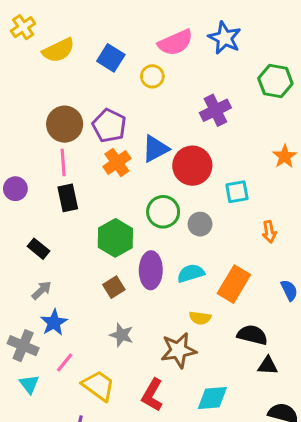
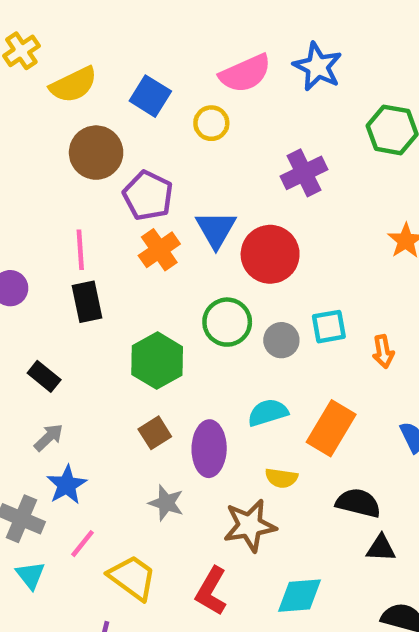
brown circle: (65, 124) -> (96, 153), moved
blue triangle: (155, 149) -> (216, 229), turned -32
cyan square: (237, 192) -> (329, 327), moved
purple ellipse: (151, 270) -> (209, 449), moved

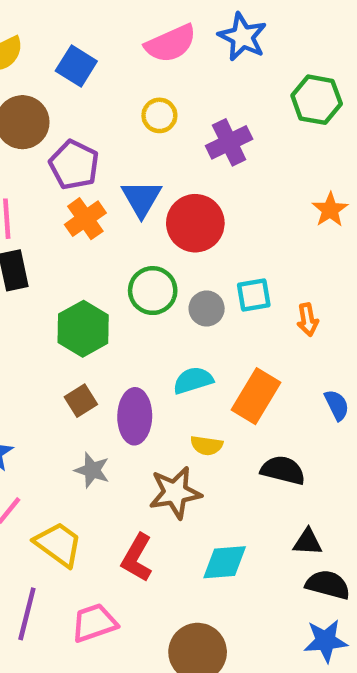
yellow circle: (211, 123) -> (159, 115), moved
black triangle: (381, 548) -> (308, 542), moved

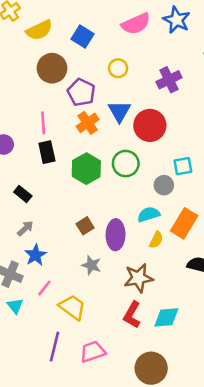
yellow circle: (159, 115) -> (118, 68), moved
gray circle: (207, 309) -> (164, 185), moved
green hexagon: (83, 329) -> (86, 169), moved
yellow semicircle: (207, 445) -> (156, 240), moved, turned -72
red L-shape: (137, 558) -> (132, 315), moved

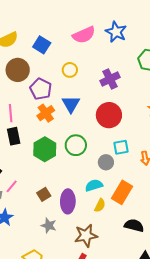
red circle: (150, 125) -> (109, 115), moved
pink line: (44, 288) -> (12, 186), moved

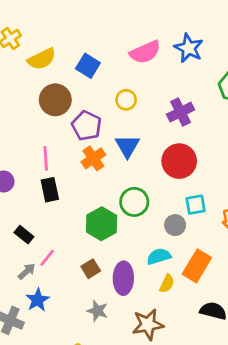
green hexagon: (45, 149) -> (102, 224), moved

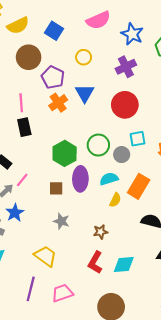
blue star: (189, 48) -> (132, 34), moved
green circle: (134, 202) -> (98, 145), moved
brown square: (91, 269) -> (56, 188), turned 32
purple ellipse: (123, 278) -> (80, 179), moved
brown star: (148, 324) -> (100, 232), size x0.6

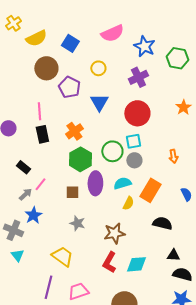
orange cross: (58, 103) -> (74, 131), moved
cyan square: (138, 139) -> (133, 141), moved
brown star: (100, 232) -> (114, 233), size x1.5

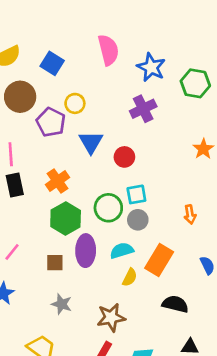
pink semicircle: (112, 33) -> (108, 50), turned -80
yellow circle: (98, 68) -> (75, 103), moved
red circle: (137, 113) -> (124, 157), moved, size x0.6

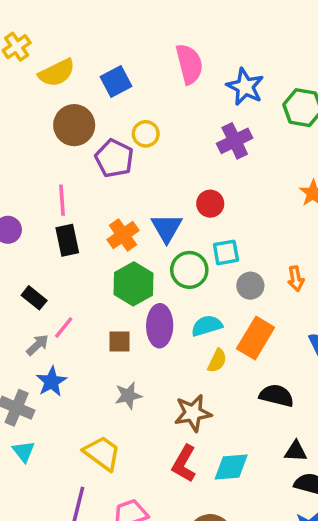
blue square: (52, 63) -> (116, 82), turned 30
blue triangle: (91, 142) -> (167, 228), moved
gray circle: (138, 220) -> (250, 286), moved
gray star: (62, 304) -> (128, 396), turned -30

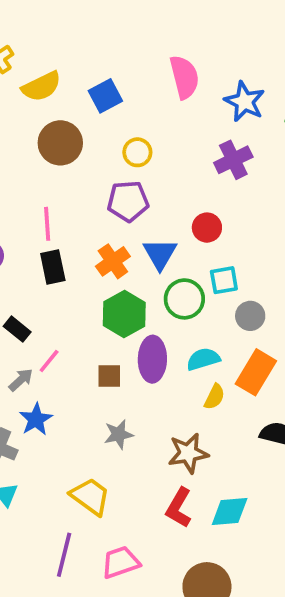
purple pentagon: (114, 158) -> (128, 201), moved, turned -30

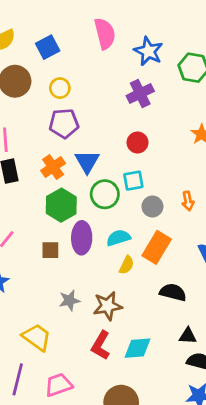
yellow circle: (137, 152) -> (60, 88), moved
red circle: (207, 228) -> (137, 142), moved
gray star: (119, 434) -> (69, 300), moved

